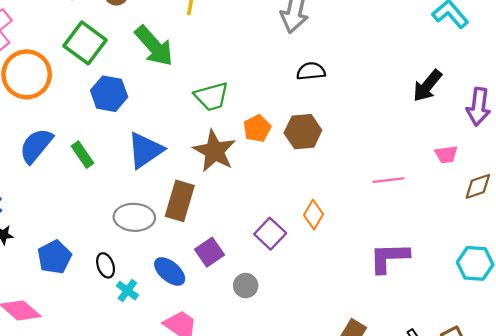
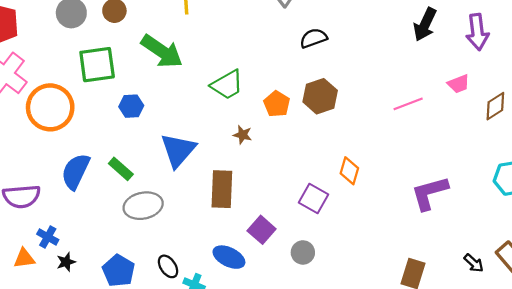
green square: (85, 43) -> (97, 65), turned -30
blue hexagon: (109, 94) -> (131, 106), size x0.7
brown star: (214, 151) -> (243, 135), size x0.5
pink line: (388, 180) -> (408, 104), moved
gray ellipse: (134, 217) -> (143, 206), moved

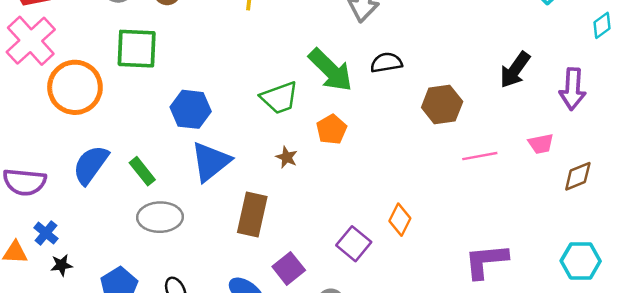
green arrow: (162, 51) -> (331, 70), moved
brown hexagon: (320, 96) -> (442, 105), moved
blue hexagon: (131, 106) -> (191, 109), moved, size x1.4

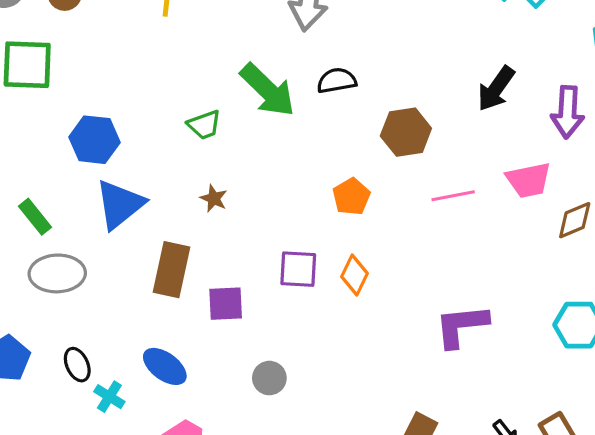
green trapezoid: (279, 98) -> (204, 125), size x0.7
orange pentagon: (332, 129) -> (351, 197), moved
pink trapezoid: (541, 144) -> (529, 180), size x1.4
purple square: (354, 244) -> (298, 269), moved, turned -36
purple square: (289, 268) -> (226, 304), moved, turned 36

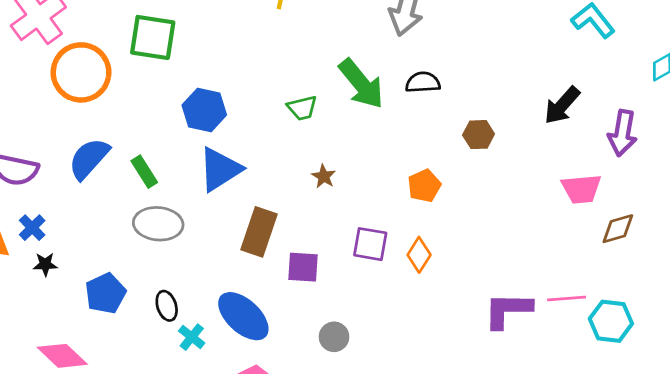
brown hexagon: (406, 132) -> (479, 135), size x0.7
pink line: (453, 196) -> (567, 298), moved
brown star: (214, 199) -> (324, 176), moved
blue ellipse: (165, 366) -> (243, 316), size x1.4

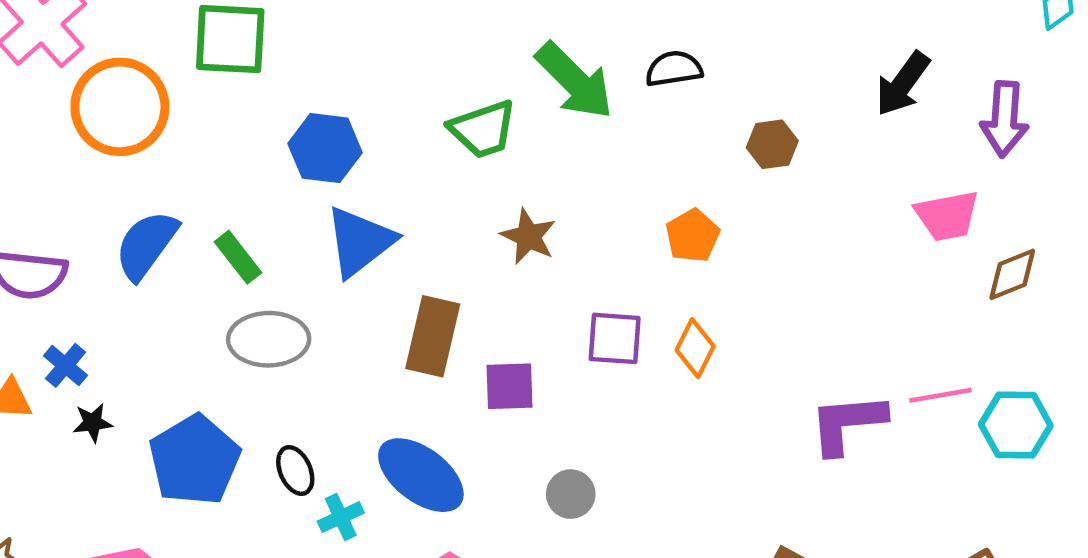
green trapezoid: (302, 108) -> (483, 129), size x1.4
brown star: (324, 176) -> (528, 236), size x1.4
blue pentagon: (106, 293) -> (195, 460), size x1.4
cyan cross: (192, 337) -> (341, 517), turned 32

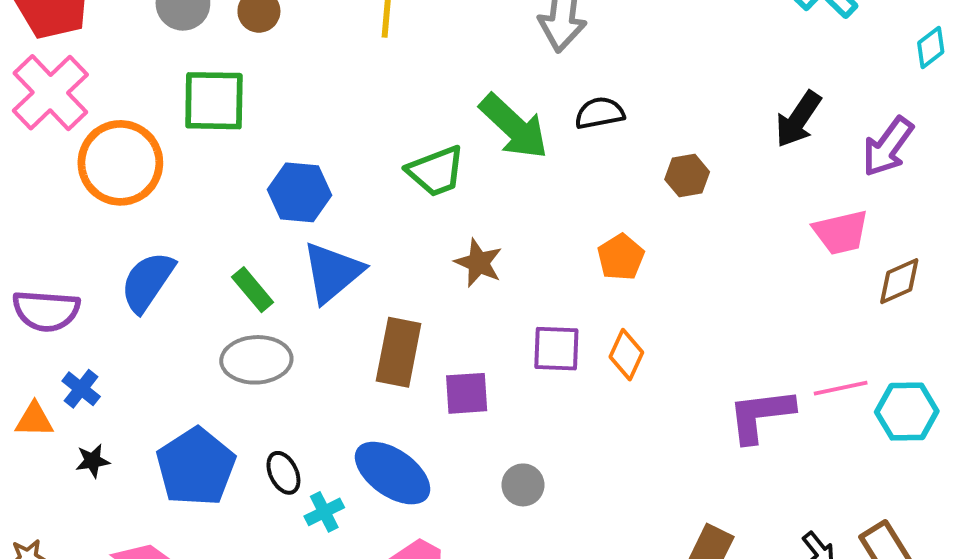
purple arrow: (1005, 119) -> (888, 147), turned 34
green rectangle: (238, 257) -> (253, 290), moved
black star: (93, 423) -> (93, 461), moved

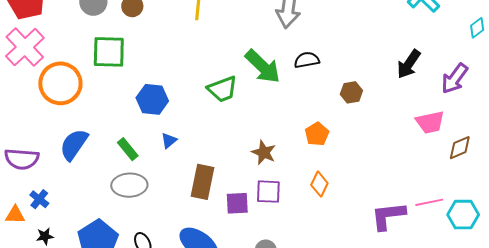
brown star: (479, 263) -> (264, 153), moved
blue triangle: (332, 272) -> (169, 141), size x0.5
purple square: (556, 349) -> (268, 192), moved

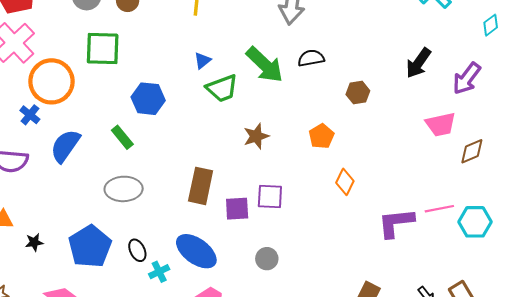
blue triangle: (169, 141) -> (202, 61), moved
green rectangle: (128, 149) -> (122, 137), moved
brown star: (264, 153) -> (256, 136), moved, turned 30
orange diamond: (319, 184) -> (345, 182), moved
blue cross: (39, 199) -> (30, 115), moved

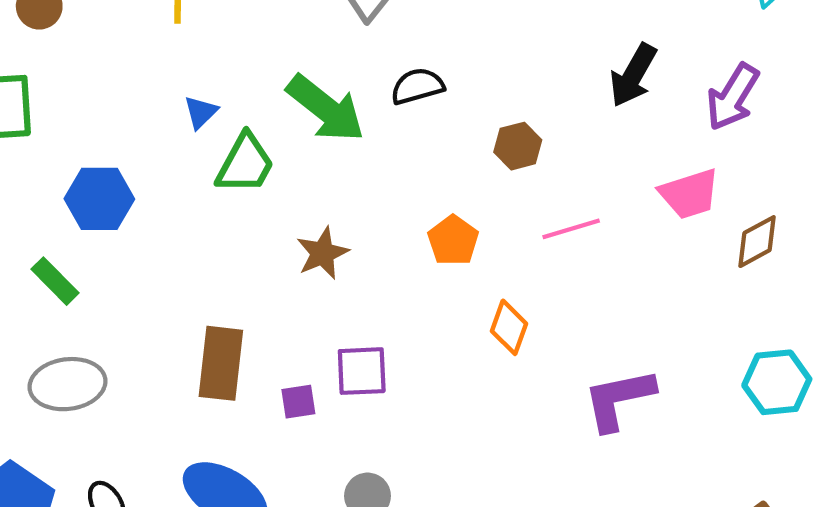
green trapezoid: (222, 88) -> (245, 164), turned -36
purple square: (237, 209) -> (298, 402), size x0.7
pink line: (439, 209) -> (571, 229), moved

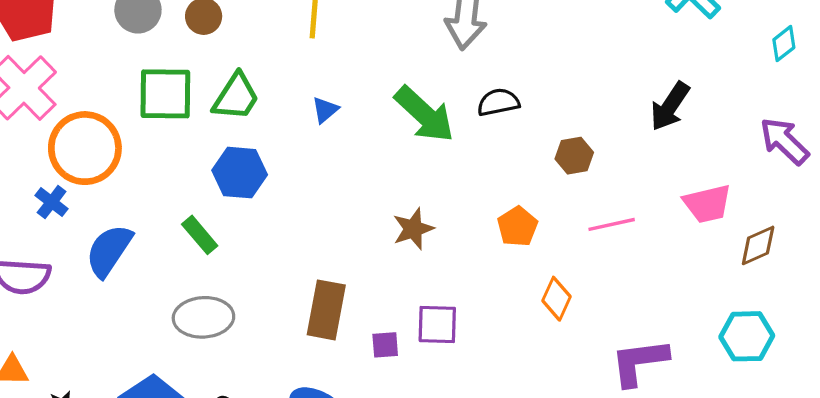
purple arrow: (733, 97) -> (784, 141), moved, turned 98
green trapezoid: (245, 164) -> (236, 97), moved
cyan hexagon: (777, 382) -> (747, 336), moved

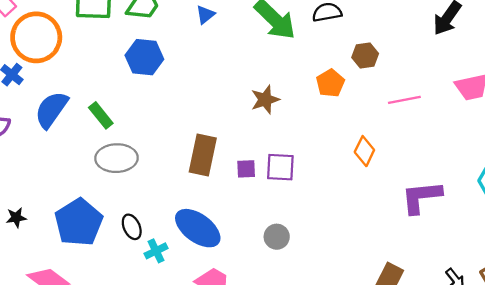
brown hexagon: (574, 156) -> (365, 55), moved
orange pentagon: (517, 227) -> (330, 83), moved
green rectangle: (200, 235) -> (101, 115), moved
purple square: (385, 345) -> (246, 169), moved

